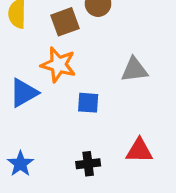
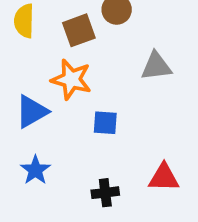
gray triangle: (134, 70) -> (156, 66), moved
blue star: (20, 164) -> (35, 170), moved

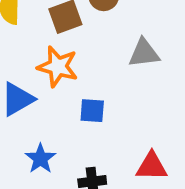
blue star: (35, 170) -> (40, 159), moved

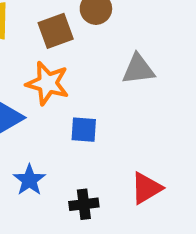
red triangle: (152, 166) -> (146, 188), turned -32

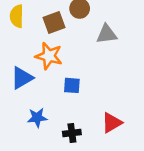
gray triangle: (138, 69) -> (107, 34), moved
blue star: (29, 180) -> (37, 118), turned 30

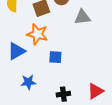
red triangle: (112, 123) -> (95, 91), moved
black cross: (72, 133) -> (63, 94), moved

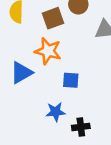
blue star: (28, 82) -> (56, 112), moved

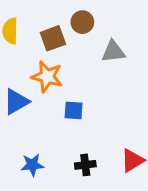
blue star: (56, 112) -> (32, 165), moved

